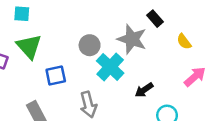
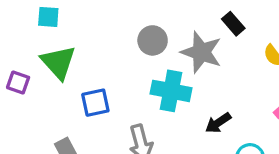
gray circle: (90, 45) -> (153, 40), moved
cyan cross: (110, 67) -> (171, 91), turned -32

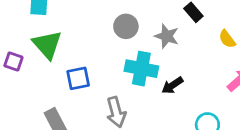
gray star: (201, 52) -> (167, 36), size x0.7
black arrow: (218, 123) -> (172, 85), moved

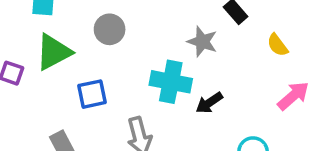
gray circle: (126, 26) -> (110, 29), moved
green triangle: (47, 45) -> (54, 52), turned 44

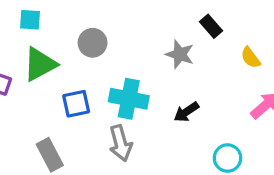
cyan cross: (171, 82) -> (129, 99), moved

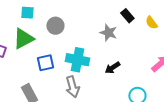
cyan square: (30, 20) -> (27, 13), moved
yellow semicircle: (251, 58) -> (151, 23), moved

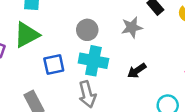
gray circle: (55, 26) -> (87, 30), moved
gray star: (108, 33) -> (132, 27), turned -30

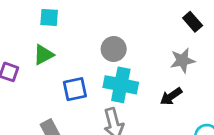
gray star: (132, 27) -> (182, 60), moved
green triangle: (27, 35) -> (43, 55), size x0.7

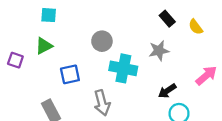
cyan cross: (121, 85) -> (123, 68), moved
black arrow: (171, 96) -> (167, 91), moved

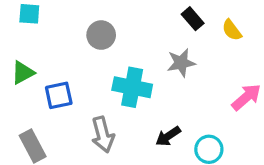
gray circle: (102, 41) -> (101, 35), moved
green triangle: (44, 46) -> (23, 73), moved
black arrow: (167, 91) -> (168, 136), moved

